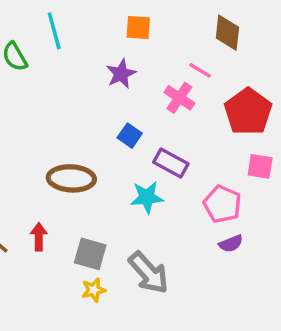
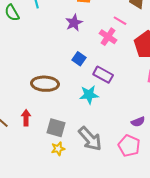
pink pentagon: (222, 204) -> (129, 146), moved

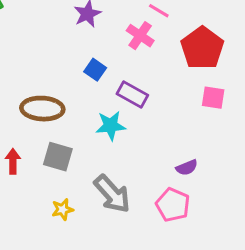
gray square: (56, 128) -> (58, 157), moved

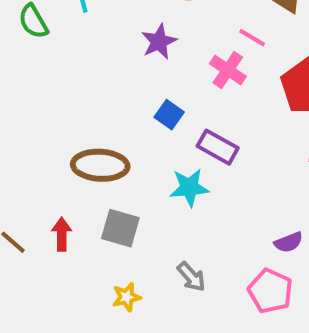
gray arrow: (112, 194) -> (191, 277), size x0.6

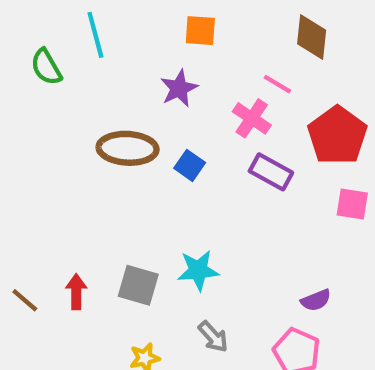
purple rectangle: (218, 147) -> (271, 172), moved
brown ellipse: (100, 165) -> (128, 148), moved
cyan star: (189, 188) -> (198, 270), moved

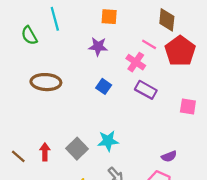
purple star: (179, 88) -> (98, 47), turned 30
red pentagon: (337, 135) -> (180, 51), moved
brown ellipse: (128, 148) -> (46, 82), moved
gray square: (138, 285) -> (77, 149), turned 30

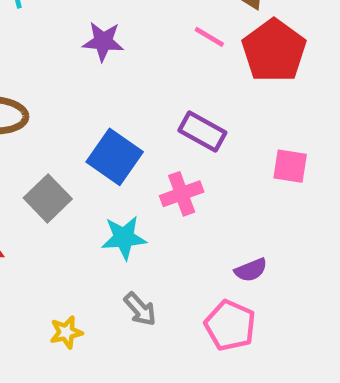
pink cross: (136, 62) -> (182, 194), moved, turned 36
blue square: (104, 86) -> (115, 157), moved, size x1.6
gray square: (77, 149) -> (48, 198), moved

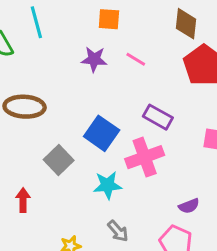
pink line: (209, 37) -> (136, 59), moved
pink cross: (182, 194) -> (145, 157), size x1.4

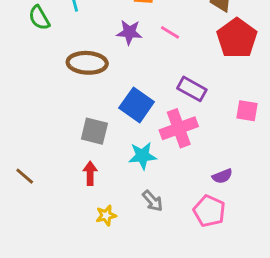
brown ellipse: (25, 107) -> (87, 63), moved
gray square: (59, 160) -> (94, 131), turned -32
red arrow: (23, 200) -> (90, 173), moved

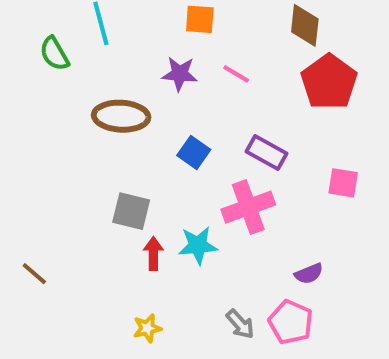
blue square: (137, 105) -> (194, 153), moved, size x0.7
red arrow: (90, 173) -> (153, 253), moved
gray arrow: (153, 201) -> (240, 324), moved

